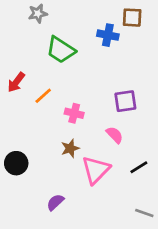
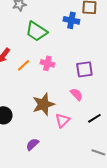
pink cross: (74, 113) -> (47, 63), moved
brown star: (70, 148) -> (43, 104), size x1.6
pink triangle: (96, 170) -> (62, 120), size x0.7

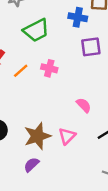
green trapezoid: (36, 31) -> (36, 30), turned -60
purple square: (84, 69) -> (91, 47), moved
brown star: (43, 104) -> (37, 136), moved

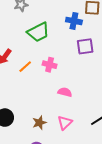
pink semicircle: (84, 105) -> (65, 92), moved, turned -32
brown star: (37, 136) -> (39, 123), size x0.6

